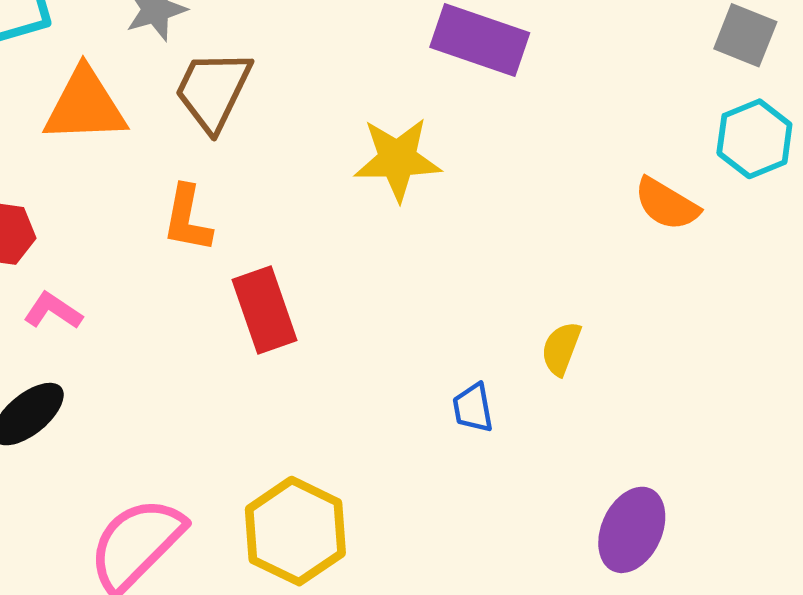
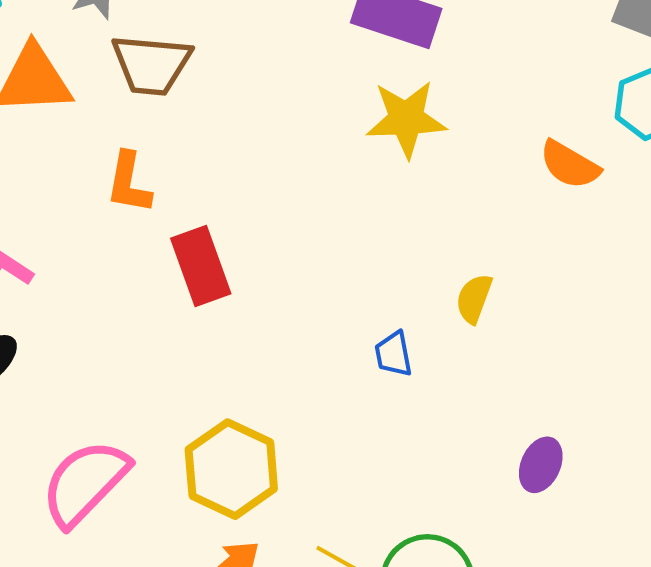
brown trapezoid: (213, 90) -> (151, 65), turned -110
yellow star: (397, 159) -> (406, 119), moved
purple ellipse: (632, 530) -> (541, 465), size x0.7

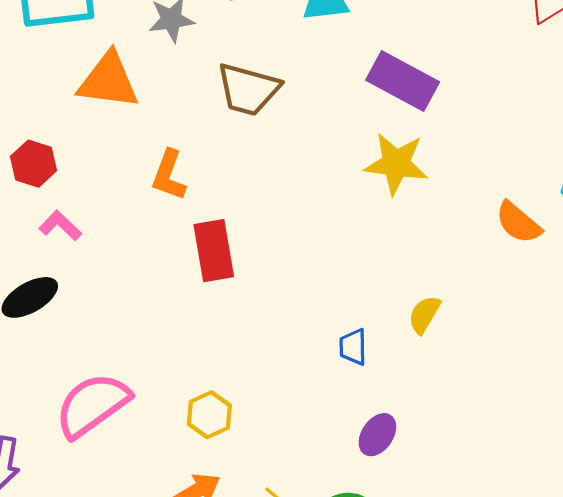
brown trapezoid: (151, 65) -> (248, 89), moved
purple ellipse: (541, 465) -> (377, 435), moved
yellow hexagon: (231, 469) -> (209, 415), size x0.6

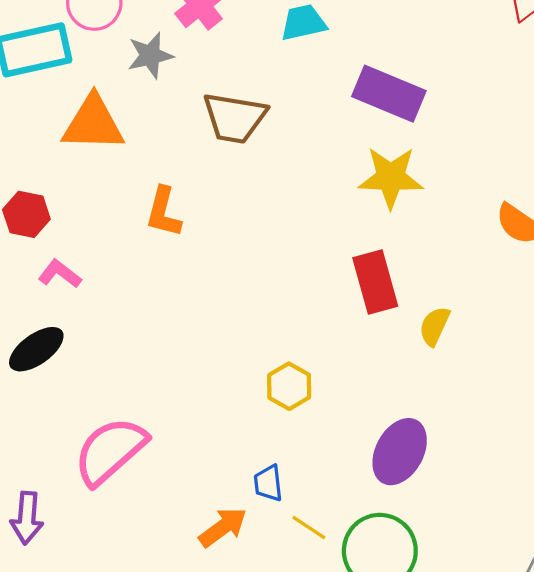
red rectangle: (214, 251) -> (375, 282), moved
blue trapezoid: (353, 347) -> (268, 483), moved
yellow hexagon: (209, 415) -> (289, 386), moved
purple ellipse: (377, 435) -> (400, 452), size x1.5

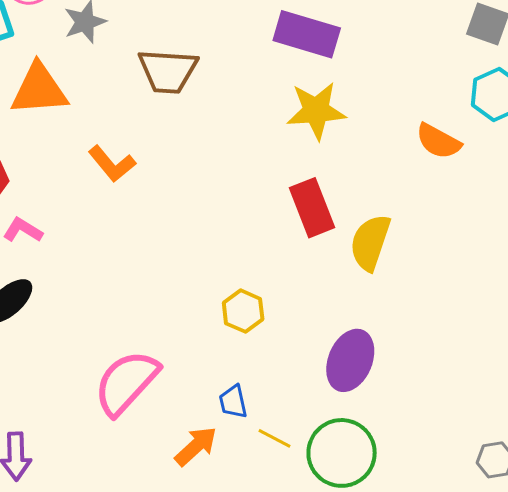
orange L-shape: (164, 212) -> (112, 164), turned -48
yellow semicircle: (434, 326) -> (370, 242), size x1.5
pink semicircle: (110, 451) -> (126, 383), moved

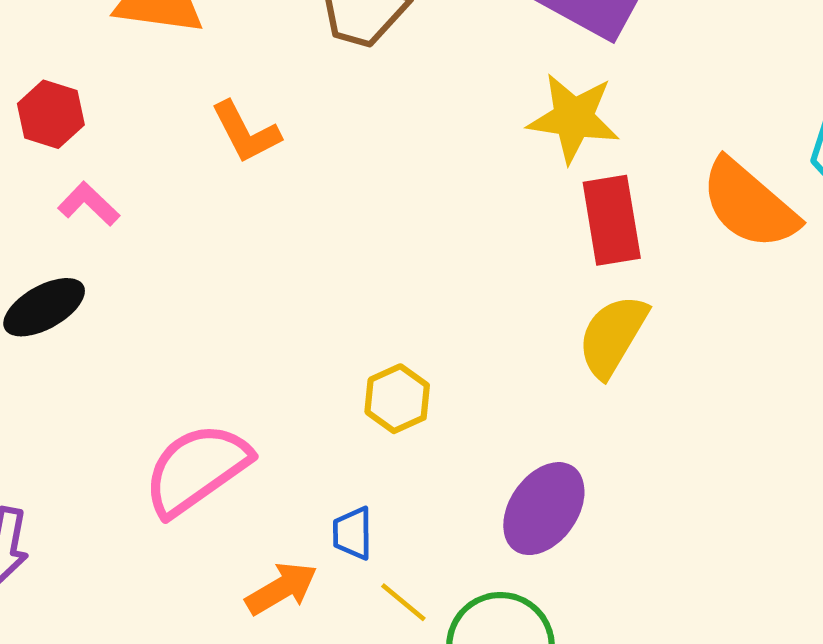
orange semicircle: (438, 141) -> (749, 204), size x1.5
red rectangle: (312, 208) -> (612, 220), moved

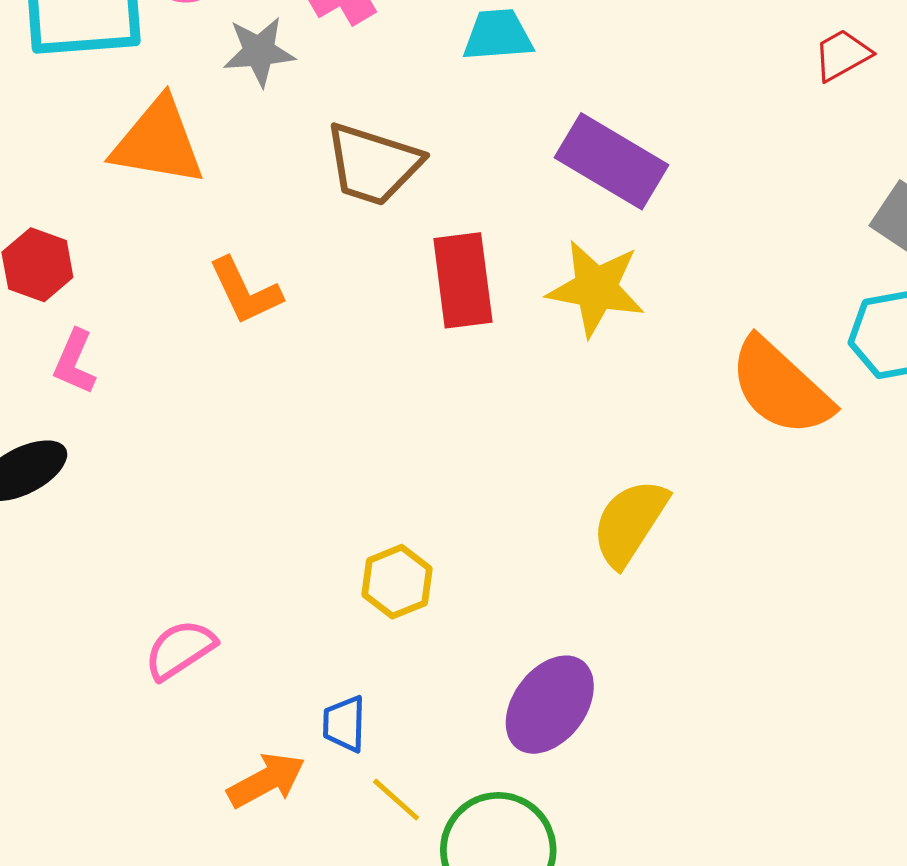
pink L-shape: (89, 204) -> (75, 362), turned -112
red rectangle: (612, 220) -> (463, 280), moved
pink semicircle: (197, 469) -> (180, 650), size x0.6

